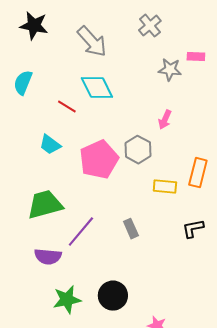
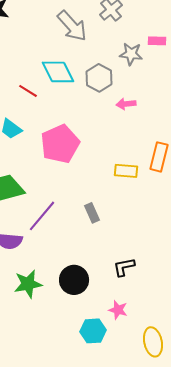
gray arrow: (92, 42) -> (72, 26), moved
pink arrow: (165, 120) -> (126, 104), turned 60
gray hexagon: (138, 150) -> (99, 78), moved
black L-shape: (193, 229) -> (124, 267), moved

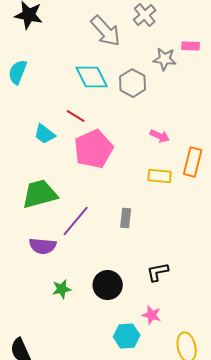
red line: (28, 91) -> (76, 116), moved
pink arrow: (126, 104) -> (160, 136), moved, turned -150
gray rectangle: (92, 213) -> (126, 218), turned 30
green star: (28, 284) -> (62, 289), size x0.7

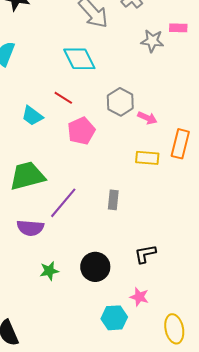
gray hexagon: (133, 83) -> (120, 102), moved
pink pentagon: (94, 149) -> (81, 131), size x0.7

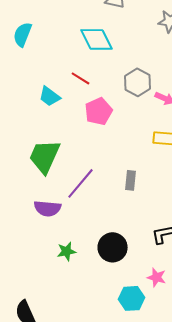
green trapezoid: (27, 176) -> (45, 156), turned -51

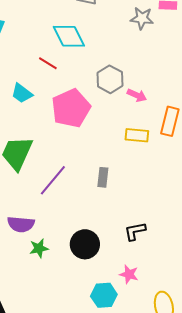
red line: (81, 78) -> (48, 63), moved
pink pentagon: (99, 111) -> (71, 108), size x1.4
purple semicircle: (48, 208) -> (21, 224), moved

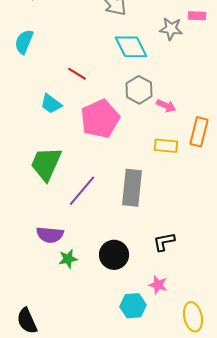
cyan diamond: (69, 36) -> (131, 47), moved
gray rectangle: (103, 177) -> (132, 188), size x1.8

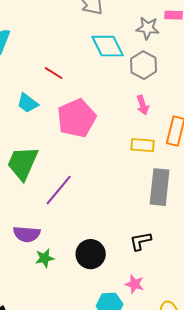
gray hexagon: (139, 90) -> (144, 65), moved
pink arrow: (166, 106) -> (143, 105), turned 48
gray rectangle: (132, 188) -> (160, 187), moved

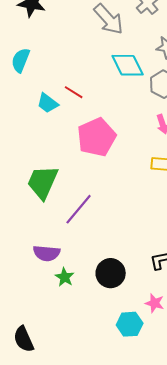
cyan trapezoid: (28, 103) -> (48, 103), moved
green star: (45, 258) -> (65, 277), turned -30

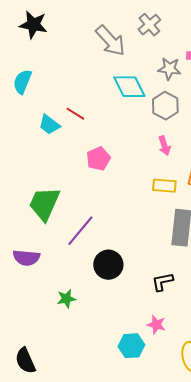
pink pentagon: (97, 137) -> (98, 159), size x0.6
purple semicircle: (47, 253) -> (26, 258), moved
black circle: (111, 273) -> (108, 265), moved
green star: (65, 277) -> (66, 299), turned 30

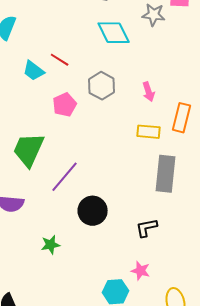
gray hexagon: (165, 106) -> (102, 86), moved
pink pentagon: (98, 159) -> (65, 105), moved

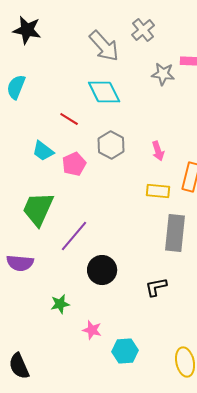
cyan diamond: (114, 33) -> (104, 92), moved
cyan trapezoid: (34, 71) -> (43, 151), moved
pink star: (141, 271) -> (92, 330), moved

